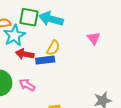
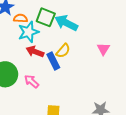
blue rectangle: (45, 60) -> (53, 61), turned 60

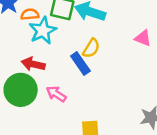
pink triangle: (103, 49) -> (143, 38), turned -32
red arrow: (35, 52) -> (33, 64), moved

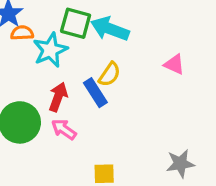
orange semicircle: (30, 14) -> (22, 33), moved
red arrow: (33, 64) -> (58, 97), moved, turned 95

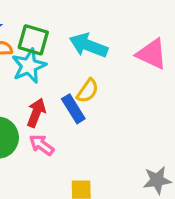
green square: (76, 23) -> (33, 40), moved
pink triangle: (174, 64) -> (152, 54), moved, size x1.5

